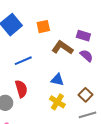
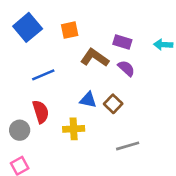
brown square: (85, 95) -> (113, 104), moved
yellow cross: (57, 102) -> (74, 129), moved, turned -35

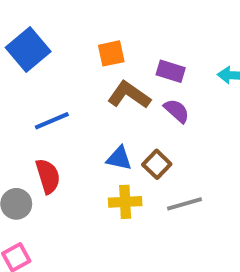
orange square: (70, 30) -> (111, 53), moved
yellow cross: (74, 129) -> (125, 202), moved
gray line: (128, 146) -> (184, 204), moved

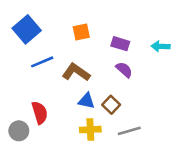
brown L-shape: (129, 95) -> (76, 72), moved
blue line: (52, 121) -> (42, 62), moved

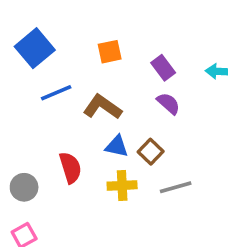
purple rectangle: (120, 44) -> (163, 68), turned 36
red semicircle: (40, 113) -> (70, 168), moved

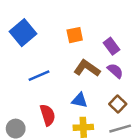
blue line: (56, 93) -> (39, 76), moved
brown L-shape: (102, 107) -> (87, 68), moved
brown square: (151, 152) -> (118, 104), moved

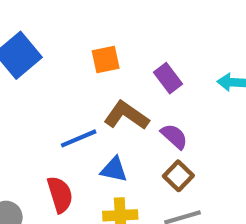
purple semicircle: (115, 71) -> (174, 136), moved
blue line: (39, 76) -> (79, 138), moved

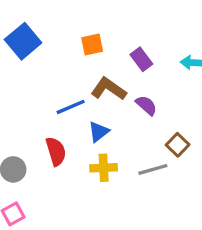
blue triangle: (114, 170) -> (99, 132), turned -50
brown square: (178, 176) -> (178, 145), moved

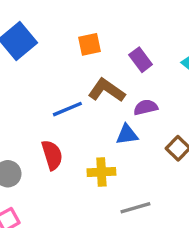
purple semicircle: (146, 105) -> (146, 107), turned -55
blue triangle: (99, 132) -> (127, 135), moved, turned 30
gray line: (153, 169) -> (135, 208), moved

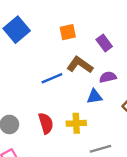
red semicircle: (52, 155) -> (46, 123), moved

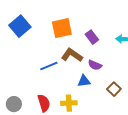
orange square: (68, 32) -> (62, 28), size x1.5
purple semicircle: (108, 77) -> (95, 65), turned -144

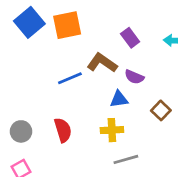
orange square: (62, 28) -> (67, 25), moved
yellow cross: (69, 103) -> (112, 130), moved

